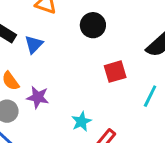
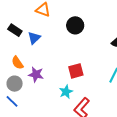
red square: (115, 72) -> (76, 71), moved

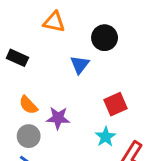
blue triangle: (34, 38) -> (80, 65), moved

